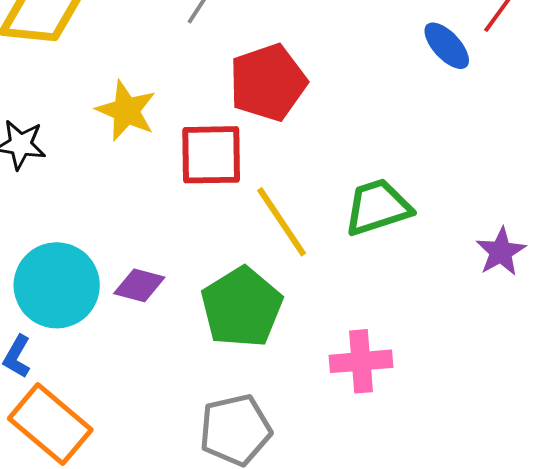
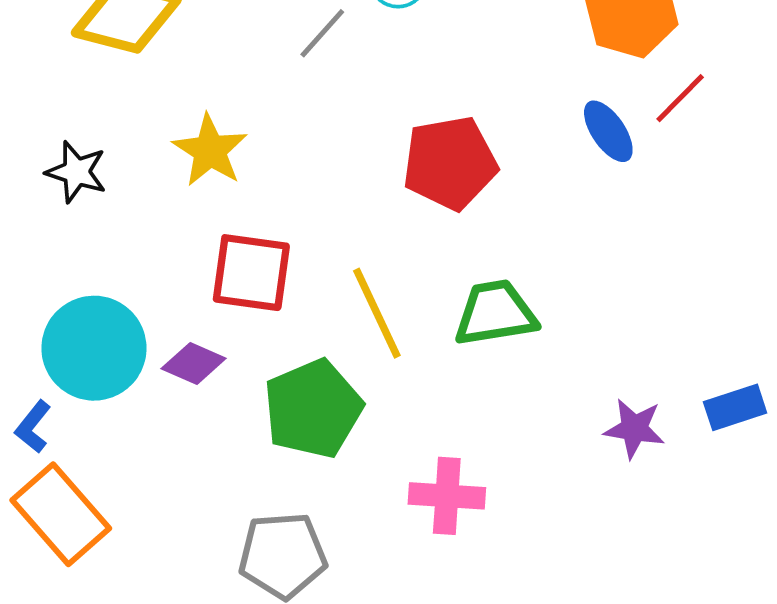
red pentagon: (268, 82) -> (450, 163), moved
red square: (211, 155) -> (251, 273), moved
purple star: (501, 252) -> (634, 429), moved, turned 30

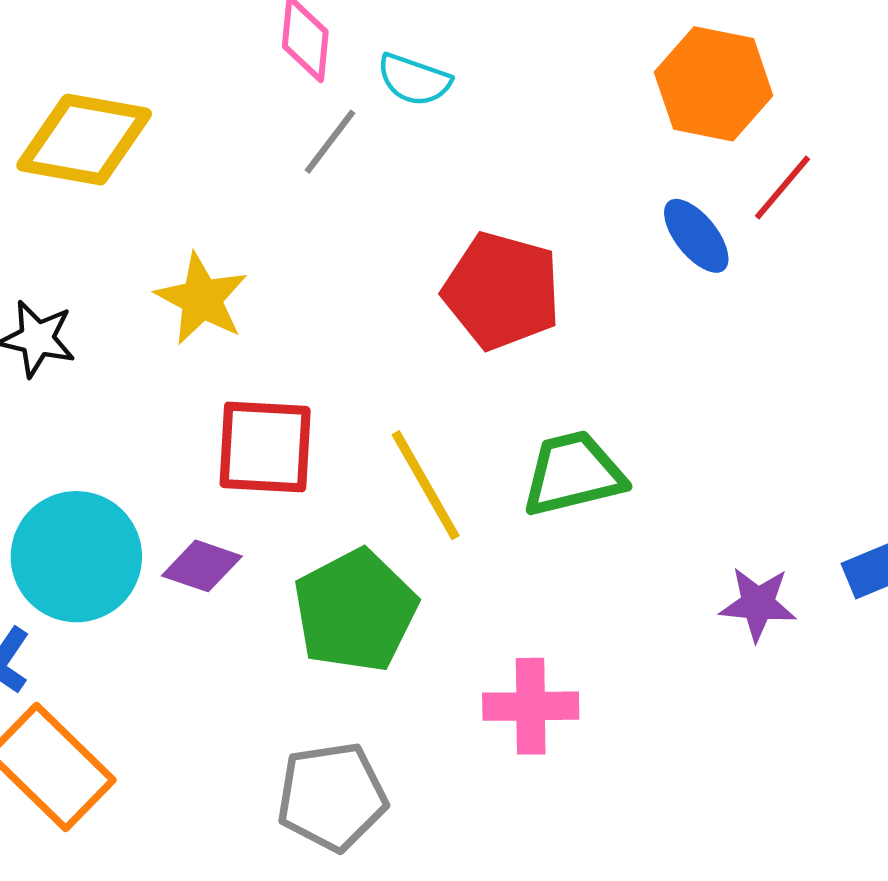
red pentagon: (450, 163) -> (502, 291), turned 30

